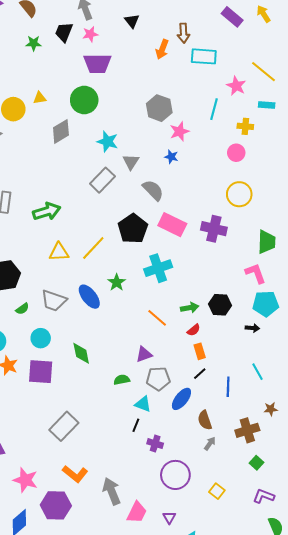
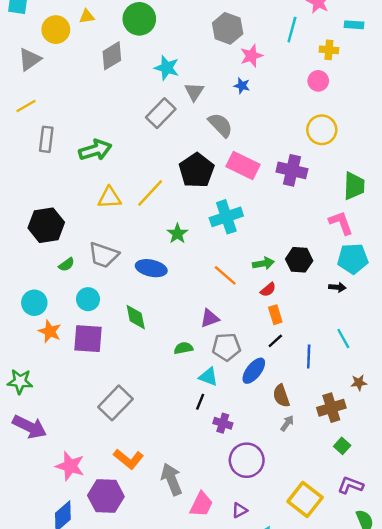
blue ellipse: (89, 297) -> (151, 268), moved, turned -40
yellow square: (217, 491) -> (305, 500), moved, size x1.8
purple triangle: (169, 517) -> (239, 510), turned 32

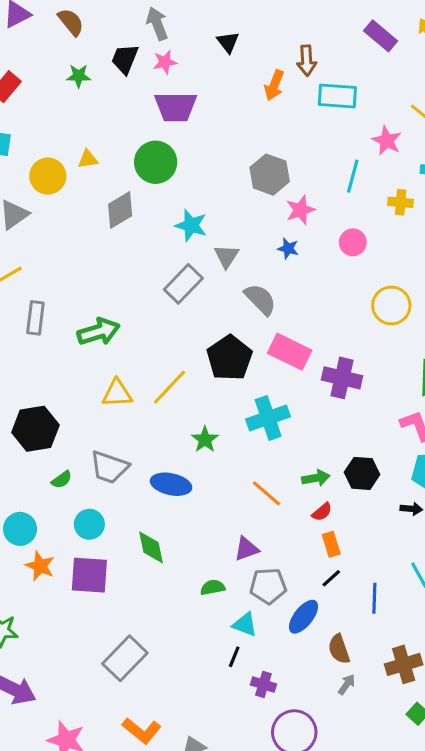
pink circle: (318, 81) -> (353, 242), moved
purple cross: (292, 170) -> (342, 378), moved

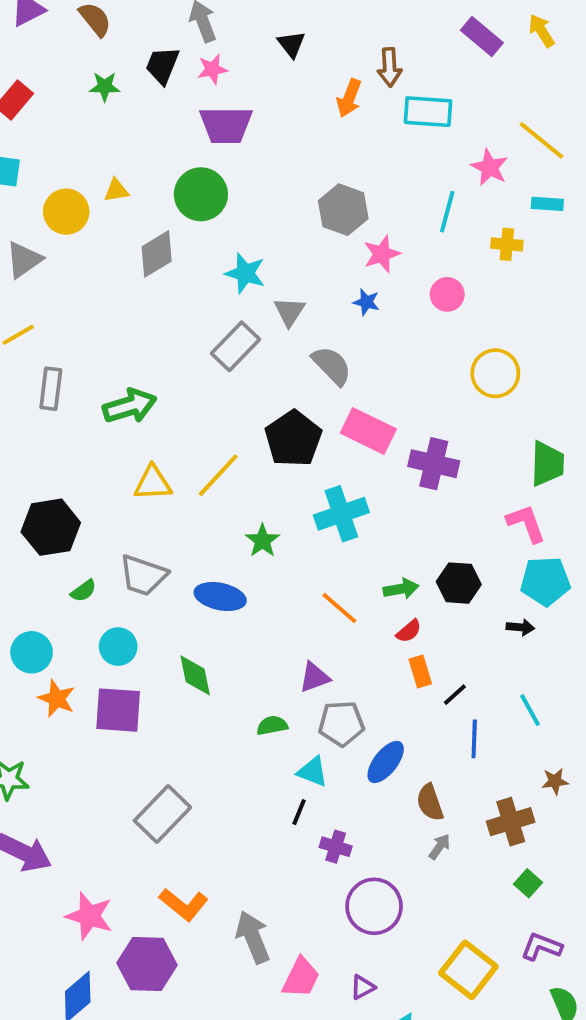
black line: (331, 578) -> (455, 695), moved

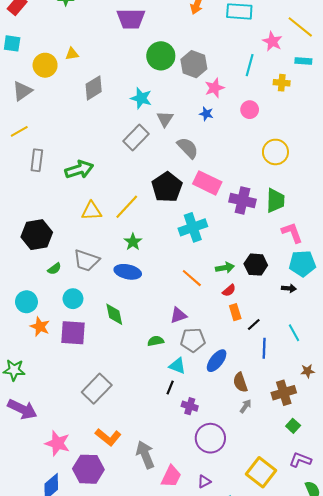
green circle: (201, 194) -> (161, 56), moved
green trapezoid: (547, 464) -> (275, 201), moved
green star: (262, 541) -> (133, 242), moved

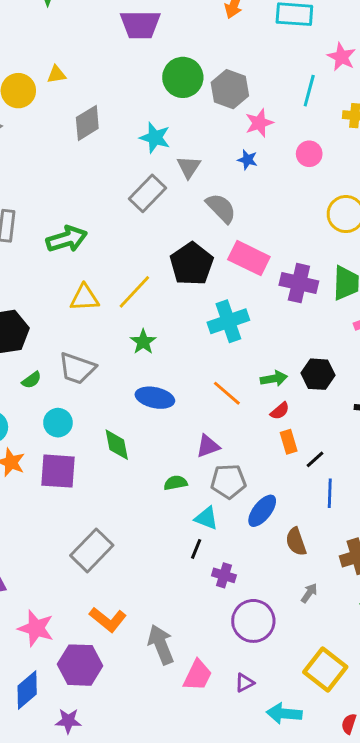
blue ellipse: (128, 272) -> (155, 398), moved
gray arrow: (246, 406) -> (309, 593), moved

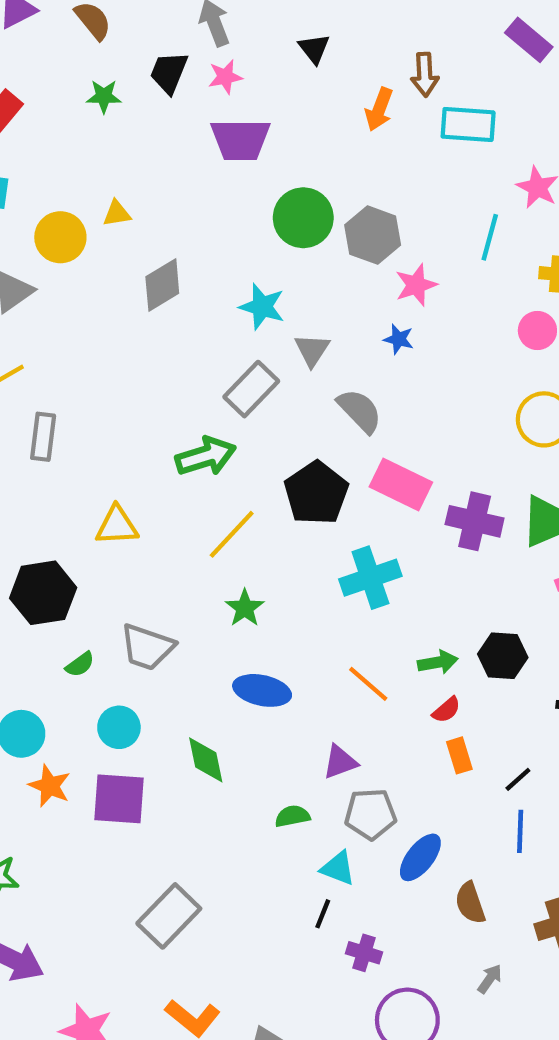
pink circle: (309, 154) -> (537, 330), moved
green arrow: (67, 239) -> (206, 456), moved
yellow triangle: (84, 298) -> (117, 526), moved
black line: (315, 459) -> (518, 779), moved

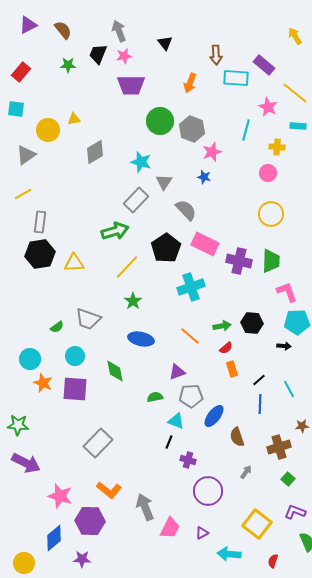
purple rectangle: (529, 40) -> (264, 65), moved
orange arrow: (379, 109) -> (190, 83), moved
black hexagon: (43, 593) -> (40, 254), moved

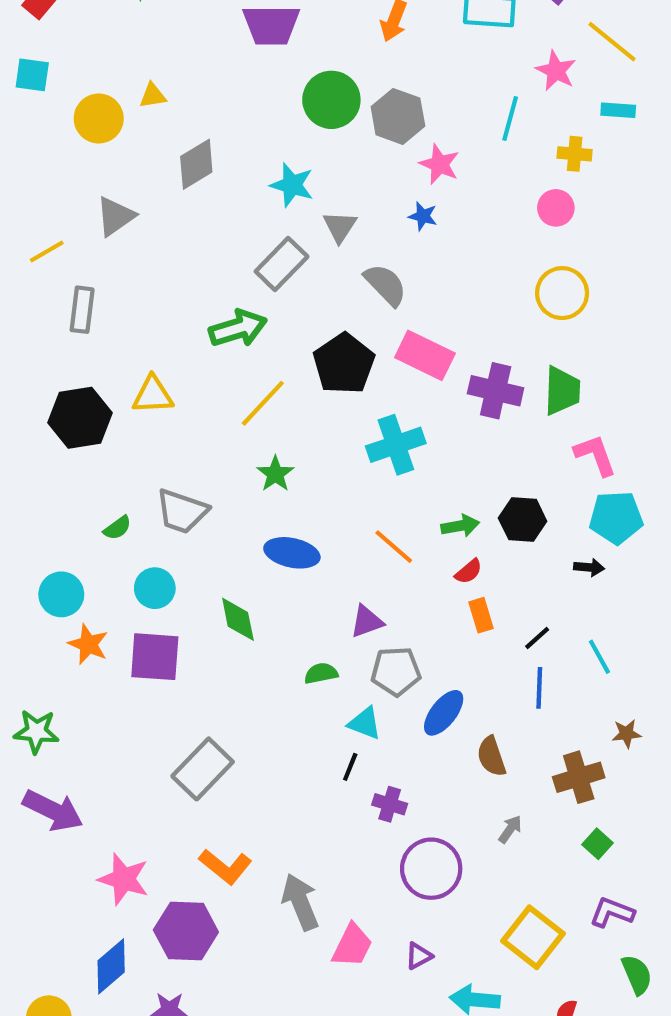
pink star: (212, 152) -> (439, 164), turned -30
gray triangle: (26, 155) -> (115, 216), moved
black hexagon: (40, 254) -> (80, 418), moved

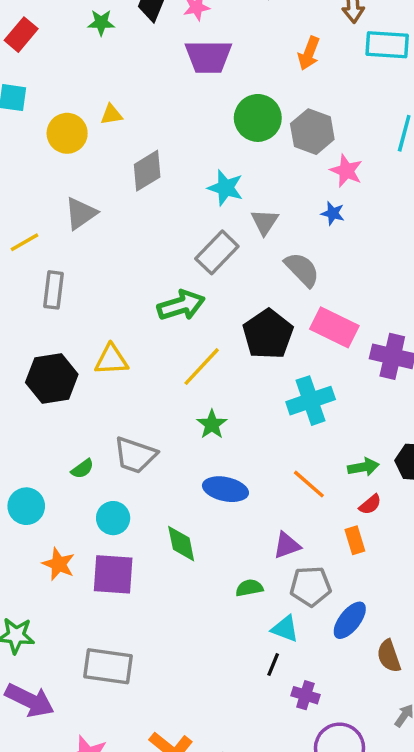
cyan circle: (61, 594) -> (26, 506), moved
orange rectangle: (481, 615) -> (355, 540), moved
gray rectangle: (203, 769) -> (108, 666), moved, turned 54

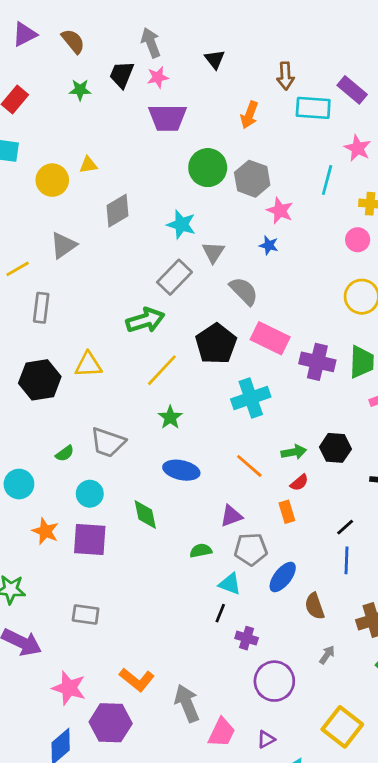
gray rectangle: (108, 666) -> (86, 614), size x0.7

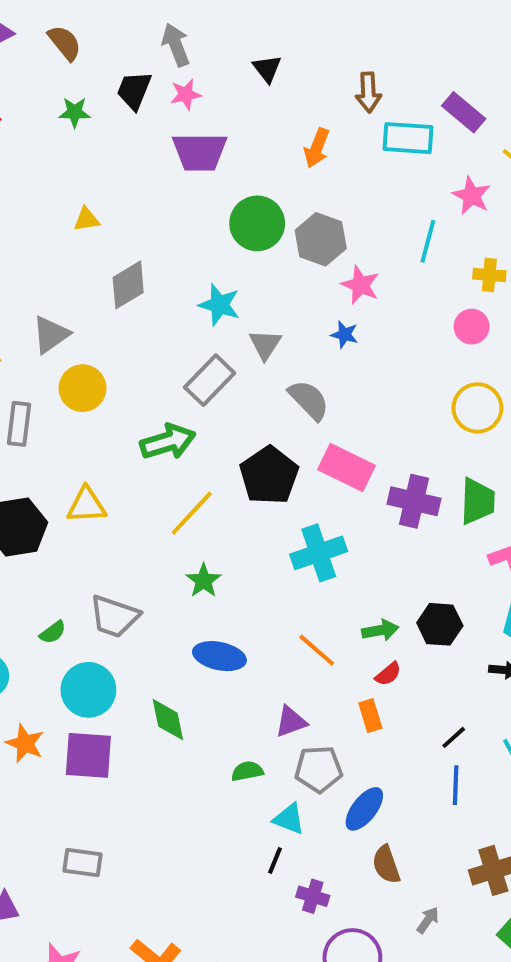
yellow circle: (52, 180) -> (83, 388), moved
cyan circle: (90, 494) -> (88, 690), size x1.4
brown semicircle: (315, 606) -> (386, 864), moved

